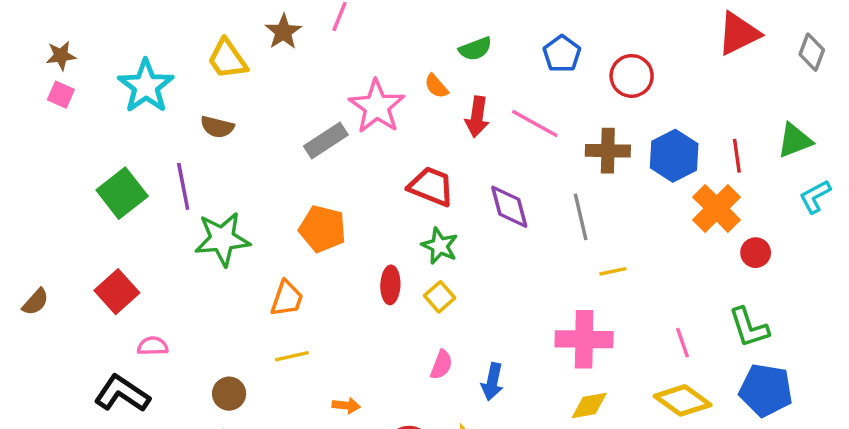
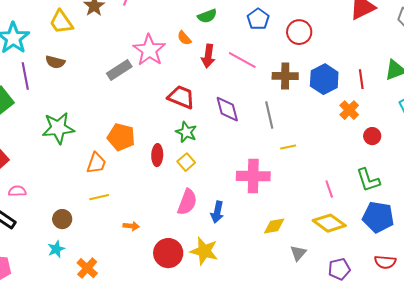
purple line: (183, 186) -> (25, 76), moved
orange cross: (717, 208) -> (349, 110), size x0.7
orange pentagon: (322, 229) -> (121, 137), moved
pink cross: (584, 339) -> (253, 176), moved
pink semicircle: (441, 365) -> (187, 202), size x1.5

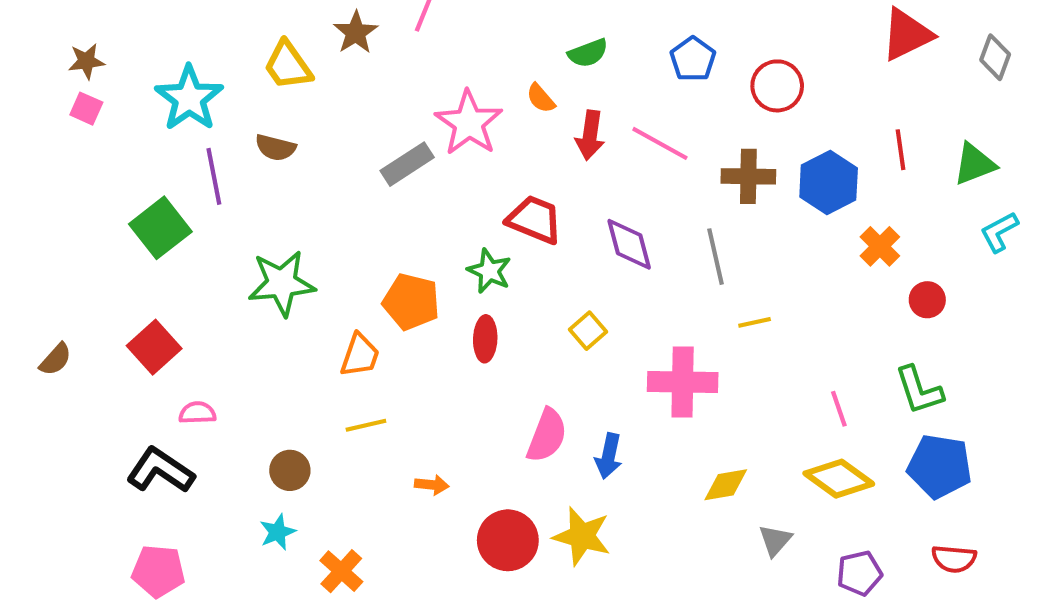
red line: (361, 79) -> (901, 150), moved
green star: (186, 132) -> (489, 271), moved
yellow square: (186, 162) -> (588, 331), moved

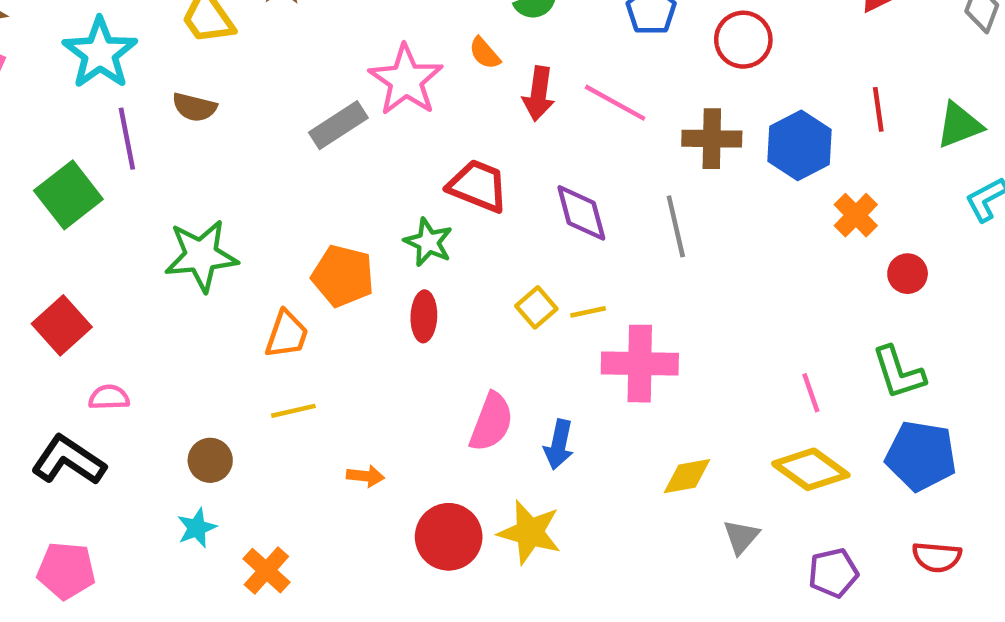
yellow line: (755, 322) -> (588, 312), moved

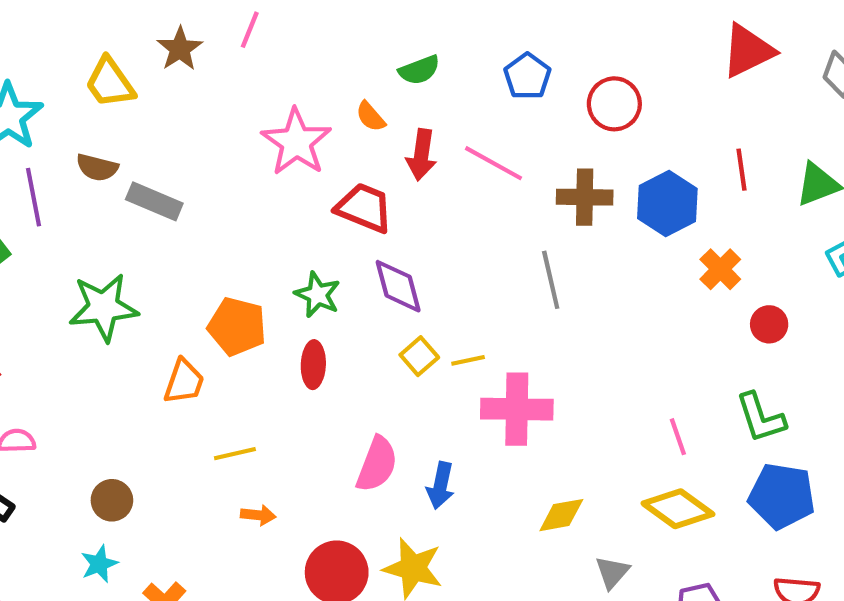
gray rectangle: (338, 125) -> (154, 201), moved, turned 56
red trapezoid: (478, 186) -> (364, 208), moved
purple diamond: (581, 213) -> (398, 286), moved
yellow line: (293, 411) -> (235, 454), moved

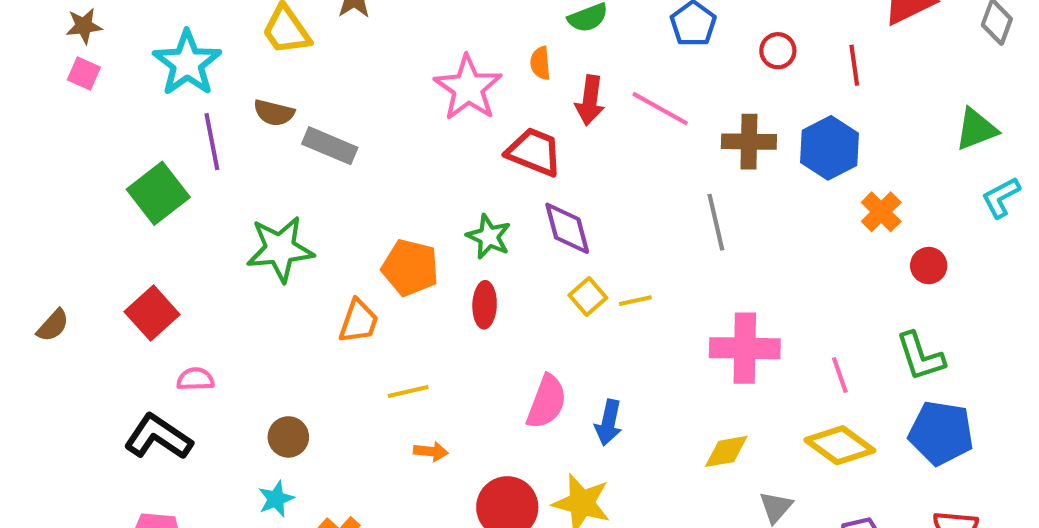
red circle: (614, 104) -> (778, 51), size x0.7
orange semicircle: (371, 117) -> (540, 63), turned 36
red line: (742, 170) -> (854, 65), moved
pink cross: (517, 409) -> (745, 348), moved

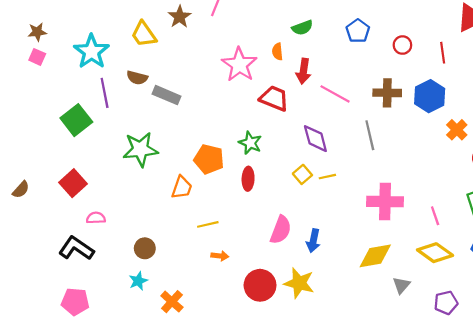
pink line: (660, 109) -> (335, 94), moved
purple diamond: (567, 228) -> (315, 139), moved
yellow diamond: (726, 451) -> (375, 256), size x1.4

